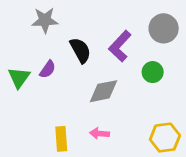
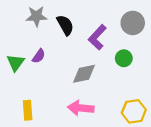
black semicircle: (80, 50) -> (65, 25), moved
pink arrow: (99, 133) -> (81, 108), size x1.6
yellow rectangle: (61, 139) -> (28, 110), moved

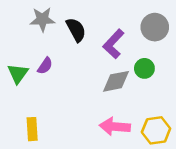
gray diamond: (84, 74) -> (116, 81), moved
pink arrow: (81, 108) -> (115, 127), moved

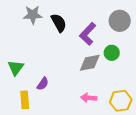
purple semicircle: (45, 66) -> (43, 84), moved
green triangle: (18, 74) -> (16, 68), moved
pink arrow: (115, 127) -> (89, 98), size x0.7

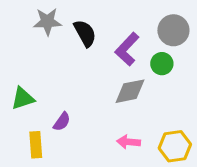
green circle: (112, 53) -> (162, 64), moved
green triangle: (16, 68) -> (23, 98), turned 36

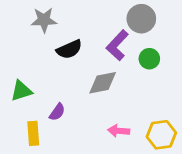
gray circle: (173, 30) -> (141, 19), moved
black semicircle: (85, 33) -> (69, 49), moved, turned 95
gray diamond: (130, 91) -> (103, 83), moved

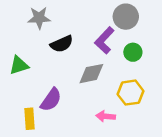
green triangle: (21, 91) -> (19, 65), moved
purple semicircle: (57, 112) -> (51, 100), size x1.5
yellow hexagon: (161, 135) -> (131, 93), moved

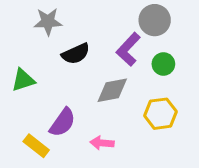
pink arrow: (106, 116) -> (102, 143), moved
yellow rectangle: (30, 119) -> (36, 146), turned -48

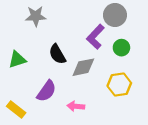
black semicircle: (76, 54) -> (57, 54), moved, turned 84
yellow rectangle: (36, 146) -> (16, 110), moved

